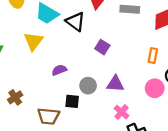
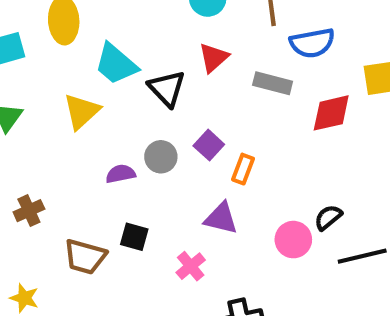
orange rectangle: (153, 56) -> (243, 169), moved
gray circle: (88, 86) -> (161, 157), moved
pink cross: (121, 112) -> (191, 266), moved

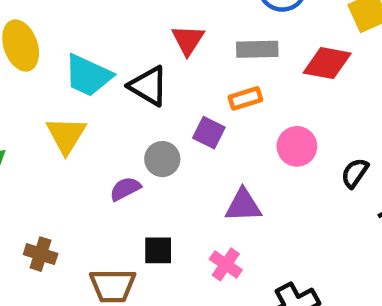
red diamond: (331, 113) -> (327, 63), turned 39
orange rectangle: (243, 169) -> (245, 98), moved, turned 68
brown cross: (29, 211) -> (41, 254), turned -32
pink circle: (293, 240) -> (297, 146), moved

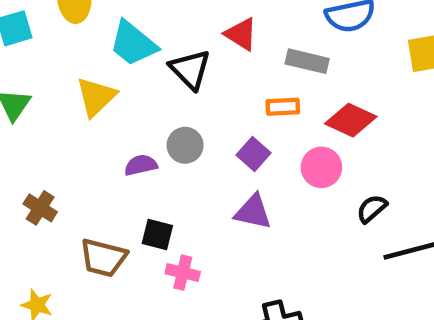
red triangle: (188, 40) -> (241, 34), turned -45
red diamond: (327, 63) -> (351, 120), moved
purple square: (209, 133) -> (254, 154), moved
pink cross: (226, 264) -> (183, 273), moved, turned -36

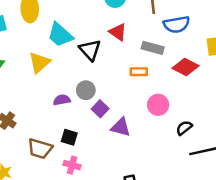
red diamond: (351, 120) -> (186, 67), moved
purple square: (254, 154) -> (100, 109), moved
pink cross: (183, 273) -> (72, 165), moved

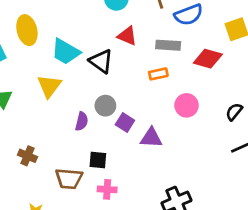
purple semicircle: (62, 100) -> (82, 121), turned 126
black semicircle: (184, 128) -> (234, 112), moved

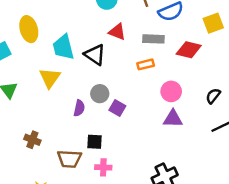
cyan trapezoid: (66, 52) -> (63, 47), turned 48
purple triangle: (151, 138) -> (173, 119), moved

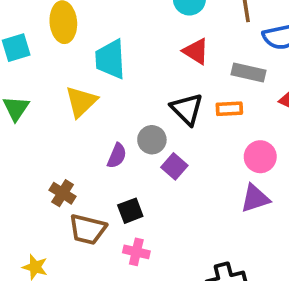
black triangle: (95, 55) -> (187, 109), moved
purple triangle: (173, 119) -> (255, 198), turned -30
brown cross: (32, 140) -> (63, 193), moved
black square: (95, 142) -> (130, 211), turned -35

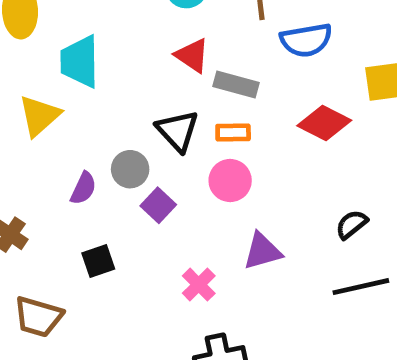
gray rectangle: (248, 72) -> (236, 84), moved
pink circle: (260, 157) -> (230, 181), moved
brown trapezoid: (88, 229) -> (38, 317), moved
pink cross: (136, 252) -> (199, 285), moved, turned 30

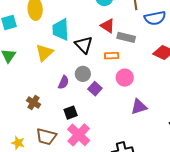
black triangle: (178, 131) -> (84, 45), moved
orange rectangle: (233, 132) -> (112, 56), moved
pink cross: (199, 285) -> (79, 135), moved, size x1.6

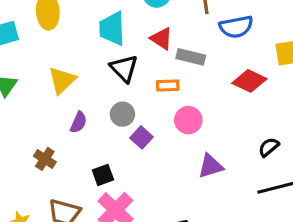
cyan trapezoid: (61, 30) -> (112, 29), moved
purple semicircle: (64, 82) -> (78, 122), moved

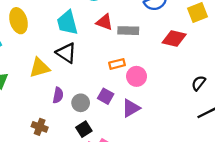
black triangle: (124, 68) -> (66, 53), moved
yellow triangle: (62, 80) -> (40, 68), turned 40
orange rectangle: (168, 86) -> (117, 64), moved
gray circle: (122, 114) -> (81, 103), moved
purple triangle: (211, 166) -> (131, 108), moved

